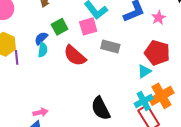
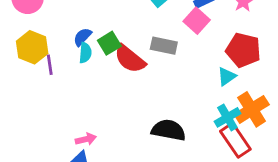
pink square: (88, 26) -> (197, 21), moved, turned -30
green square: (60, 27) -> (109, 43), moved
gray rectangle: (110, 47) -> (164, 46), moved
black semicircle: (101, 108) -> (169, 130), turned 130

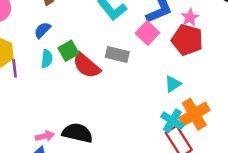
blue semicircle: (82, 37) -> (42, 30), moved
red pentagon: (243, 50) -> (187, 40), moved
cyan cross: (227, 117) -> (172, 121), turned -30
black semicircle: (169, 130) -> (77, 133), moved

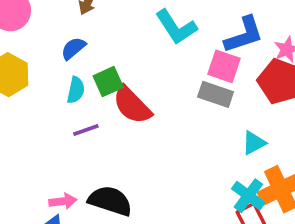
pink square: (148, 33) -> (224, 66), turned -30
gray rectangle: (117, 54) -> (216, 94), moved
purple line: (15, 68) -> (86, 130), moved, turned 72

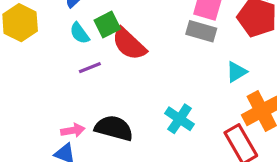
cyan semicircle: (76, 90) -> (80, 33), turned 135
cyan cross: (248, 196) -> (180, 119), moved

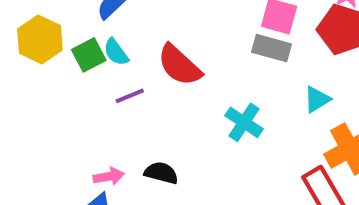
green square: (107, 25) -> (89, 55), moved
cyan cross: (180, 119) -> (244, 122), moved
black semicircle: (114, 128) -> (161, 173), size x0.7

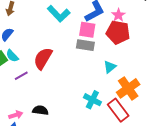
red semicircle: (179, 65) -> (43, 58), turned 85
cyan cross: (244, 122) -> (92, 100), moved

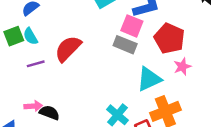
pink star: (118, 15) -> (182, 67), moved
cyan triangle: (110, 67) -> (149, 79), size x1.5
pink arrow: (16, 115) -> (33, 106), moved

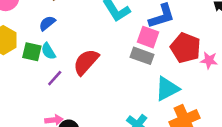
green square: (14, 36) -> (32, 52), turned 36
purple line: (36, 64) -> (55, 78), turned -30
pink star: (182, 67) -> (209, 60), moved, turned 30

